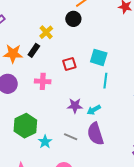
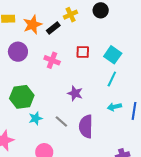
orange star: (13, 54) -> (32, 25), turned 30
cyan arrow: (94, 110) -> (114, 107), moved

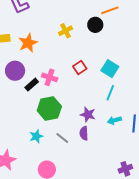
black rectangle: (53, 28) -> (32, 85), moved
red square: (83, 52) -> (80, 67), turned -32
purple star: (75, 93) -> (88, 115), moved
green hexagon: (22, 97) -> (49, 108), moved
purple semicircle: (86, 126) -> (84, 133), moved, size x0.6

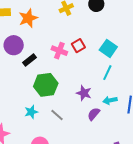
pink cross: (50, 77) -> (59, 51), moved
purple semicircle: (84, 133) -> (94, 114), moved, turned 40

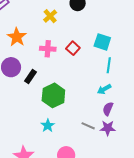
pink cross: (59, 51) -> (48, 49), moved
purple star: (84, 93) -> (108, 128), moved
cyan arrow: (110, 100) -> (104, 89), moved
gray line: (57, 115) -> (88, 126), moved

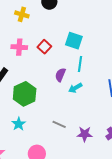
yellow cross: (50, 16) -> (22, 14), turned -32
purple semicircle: (108, 109) -> (60, 75), moved
purple star: (108, 128) -> (85, 134), moved

